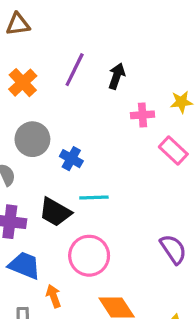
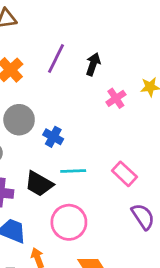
pink cross: (143, 115) -> (116, 98), turned -30
pink rectangle: (173, 151) -> (124, 174), moved

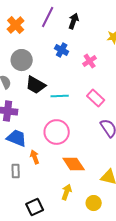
pink cross: (116, 98) -> (90, 61), moved
blue cross: (53, 137) -> (62, 50), moved
black trapezoid: (39, 184) -> (36, 85), moved

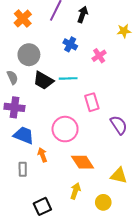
cyan line: (60, 96) -> (68, 78), moved
pink rectangle: (96, 98) -> (92, 102), moved, turned 30

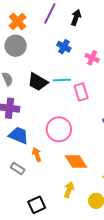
gray circle: (29, 55) -> (16, 46), moved
pink cross: (99, 56) -> (92, 58), turned -32
pink rectangle: (92, 102) -> (81, 92), moved
gray rectangle: (23, 169) -> (18, 169), turned -56

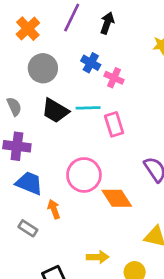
gray circle: (16, 46) -> (43, 68), moved
pink cross: (92, 58) -> (114, 78), moved
orange diamond: (76, 162) -> (117, 198), moved
yellow arrow: (69, 190) -> (98, 257), turned 70

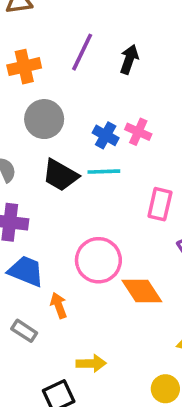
orange cross: (28, 29) -> (24, 67), turned 30
blue cross: (91, 63) -> (106, 135), moved
pink rectangle: (114, 124) -> (160, 204), moved, turned 30
yellow arrow: (98, 257) -> (91, 363), moved

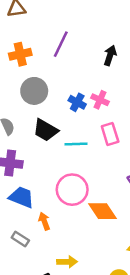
black arrow: (129, 59) -> (110, 55), moved
cyan line: (104, 172) -> (76, 144), moved
pink rectangle: (160, 204) -> (110, 134), moved, turned -30

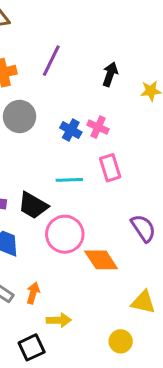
black trapezoid: (46, 130) -> (33, 206), moved
orange arrow: (44, 221) -> (33, 293), moved, turned 36

